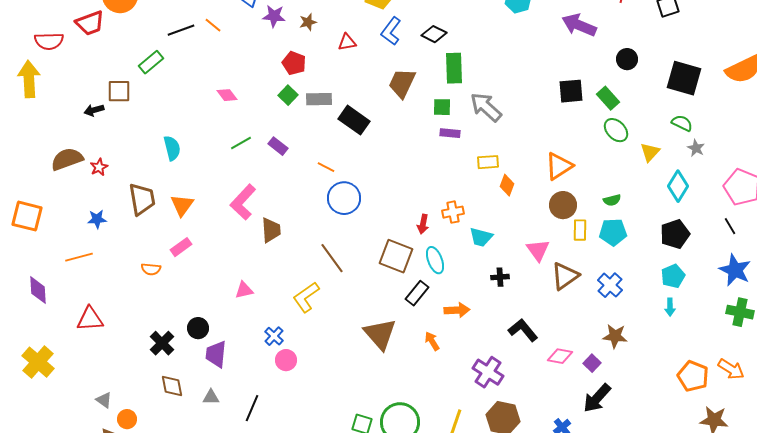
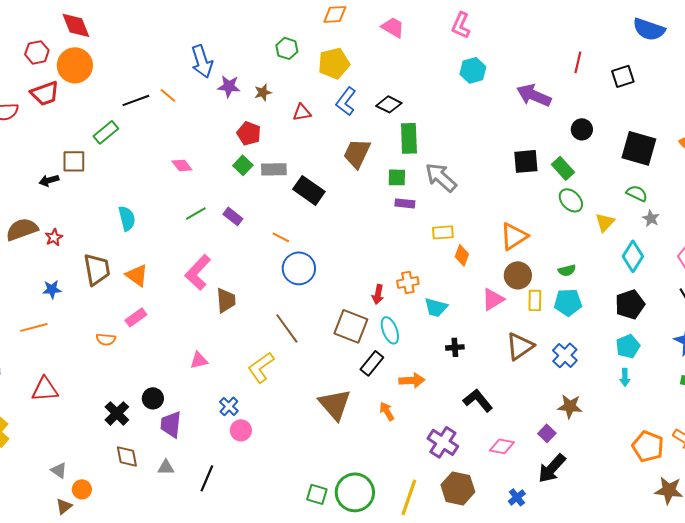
orange triangle: (182, 205) -> (137, 275), turned -30
pink triangle: (538, 250) -> (493, 299), moved, turned 35
pink diamond: (560, 356) -> (502, 446), moved

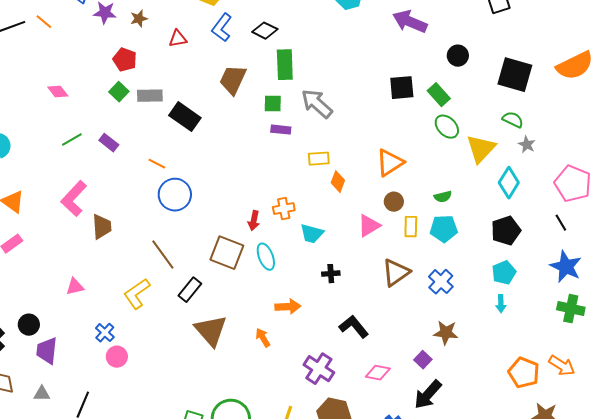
yellow triangle: (605, 222) -> (481, 149), size x1.5
brown circle: (518, 275) -> (394, 202), size x0.7
black rectangle: (372, 363) -> (190, 290), moved

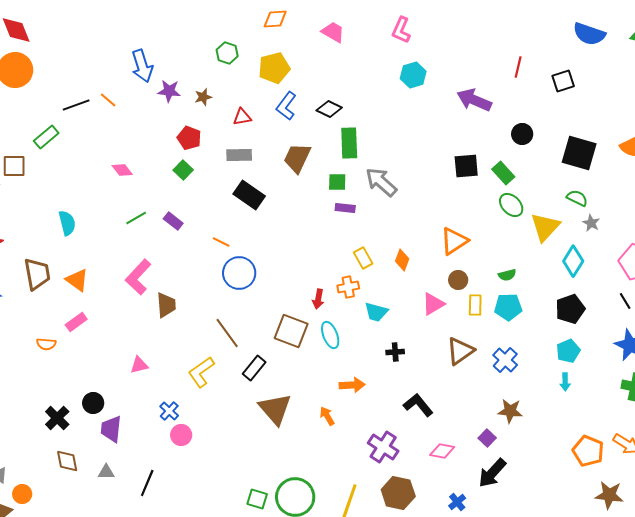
gray rectangle: (150, 96) -> (239, 155), moved
yellow rectangle: (319, 159) -> (363, 258), moved, turned 65

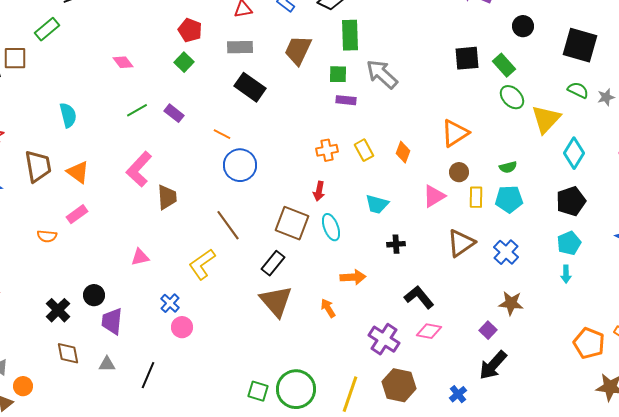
gray star: (591, 223) -> (606, 97), moved, turned 30
orange cross: (348, 287) -> (327, 150), moved
black rectangle: (254, 368) -> (273, 263), moved
pink diamond: (442, 451) -> (429, 331), moved

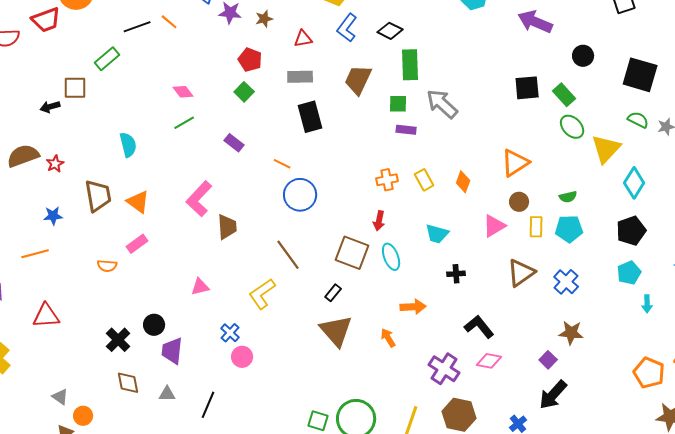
black rectangle: (250, 87) -> (310, 117), turned 40
green line: (137, 110) -> (184, 123), moved
black rectangle: (273, 263) -> (333, 293), size x0.7
cyan arrow: (566, 274) -> (647, 304), moved

